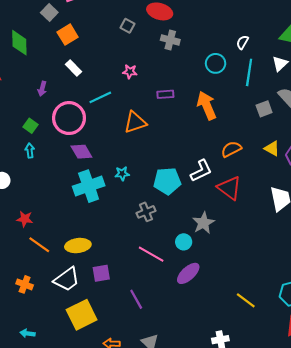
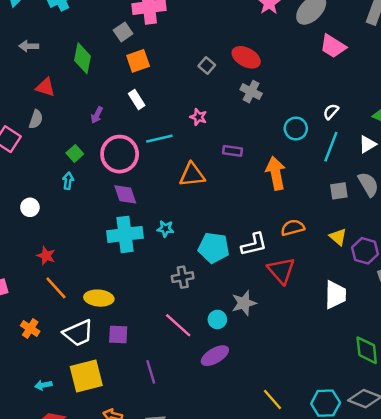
cyan arrow: (27, 333) -> (43, 385), moved, turned -32

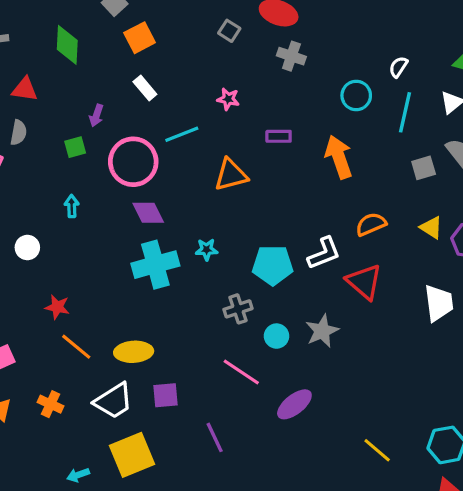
green square: (75, 153) -> (75, 147), moved, turned 35
cyan circle: (217, 319) -> (277, 336), moved

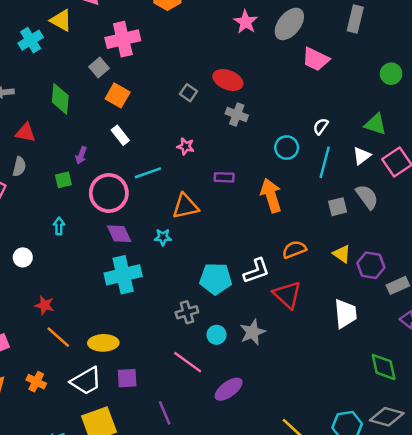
orange square: (140, 38) -> (118, 95), turned -35
cyan star: (207, 250) -> (163, 237), moved

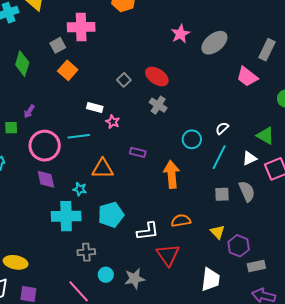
pink trapezoid: (316, 59) -> (247, 77), moved
white rectangle: (120, 135) -> (95, 107), moved, turned -49
cyan cross: (123, 275) -> (66, 216), moved
cyan pentagon: (216, 279) -> (111, 215), moved, turned -30

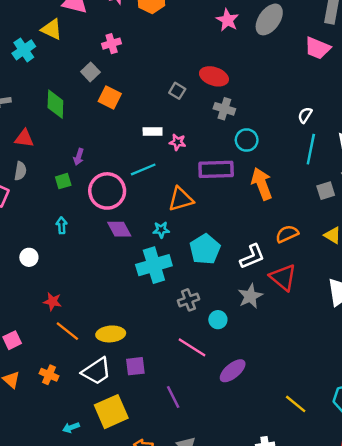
pink cross: (81, 27) -> (112, 44), size x0.6
cyan circle: (192, 139) -> (247, 140), moved
purple rectangle: (138, 152) -> (216, 169), size x1.8
gray star: (135, 279) -> (250, 296), moved

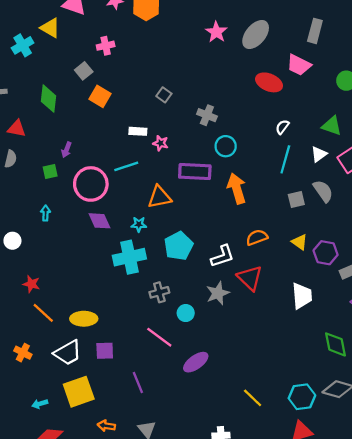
red ellipse: (214, 76) -> (269, 82), moved

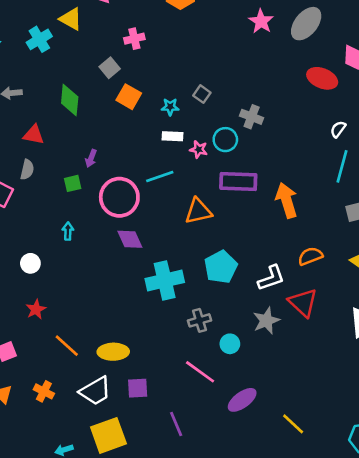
cyan circle: (226, 146) -> (225, 140), moved
cyan star: (139, 224) -> (170, 107), moved
red star: (31, 284) -> (36, 309), moved, turned 30
yellow line: (253, 398) -> (293, 424), moved

